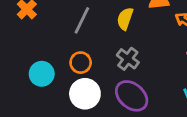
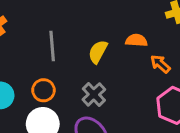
gray line: (82, 20) -> (52, 46), turned -40

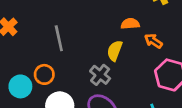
yellow semicircle: (98, 52) -> (115, 51), moved
orange circle: (43, 90) -> (44, 74), moved

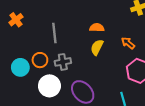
orange semicircle: (130, 24) -> (97, 28), moved
gray cross: (100, 75) -> (63, 62), moved, turned 35

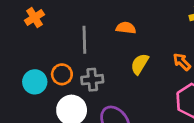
orange semicircle: (97, 28) -> (126, 28), moved

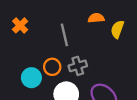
yellow semicircle: (140, 64) -> (117, 29), moved

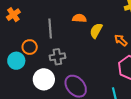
orange circle: (52, 67) -> (30, 47), moved

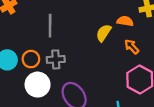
orange semicircle: (79, 18) -> (125, 21), moved
orange circle: (30, 47) -> (31, 59), moved

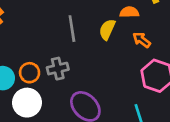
gray line: (50, 26) -> (72, 29), moved
white circle: (38, 85) -> (27, 103), moved

